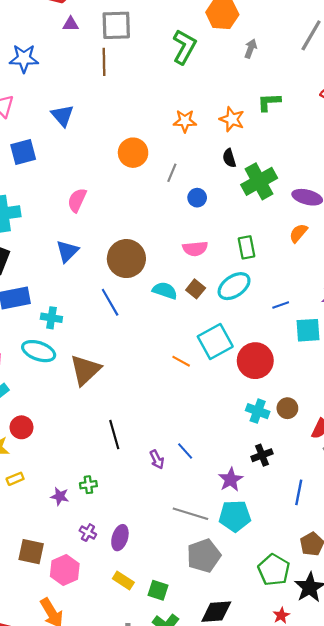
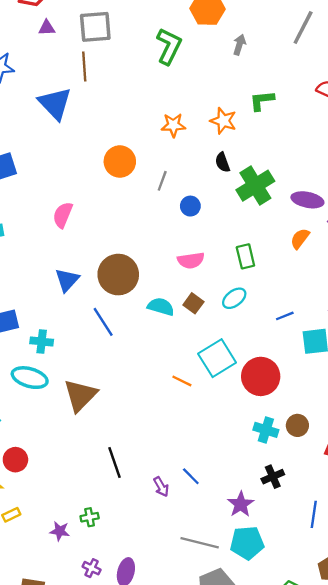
blue triangle: (63, 116) -> (55, 104), moved, size x1.4
blue triangle: (67, 251) -> (67, 280), moved
cyan ellipse: (234, 286) -> (234, 298), size x0.7

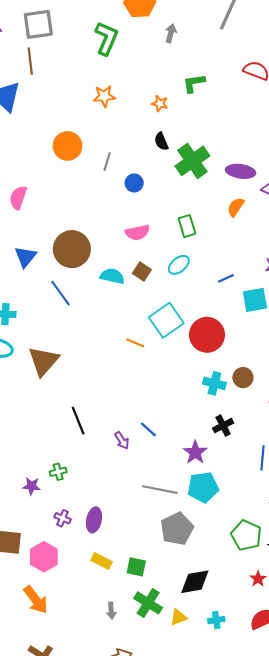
orange star: (223, 121) -> (160, 104), size x0.7
orange star: (173, 125) -> (104, 96), moved

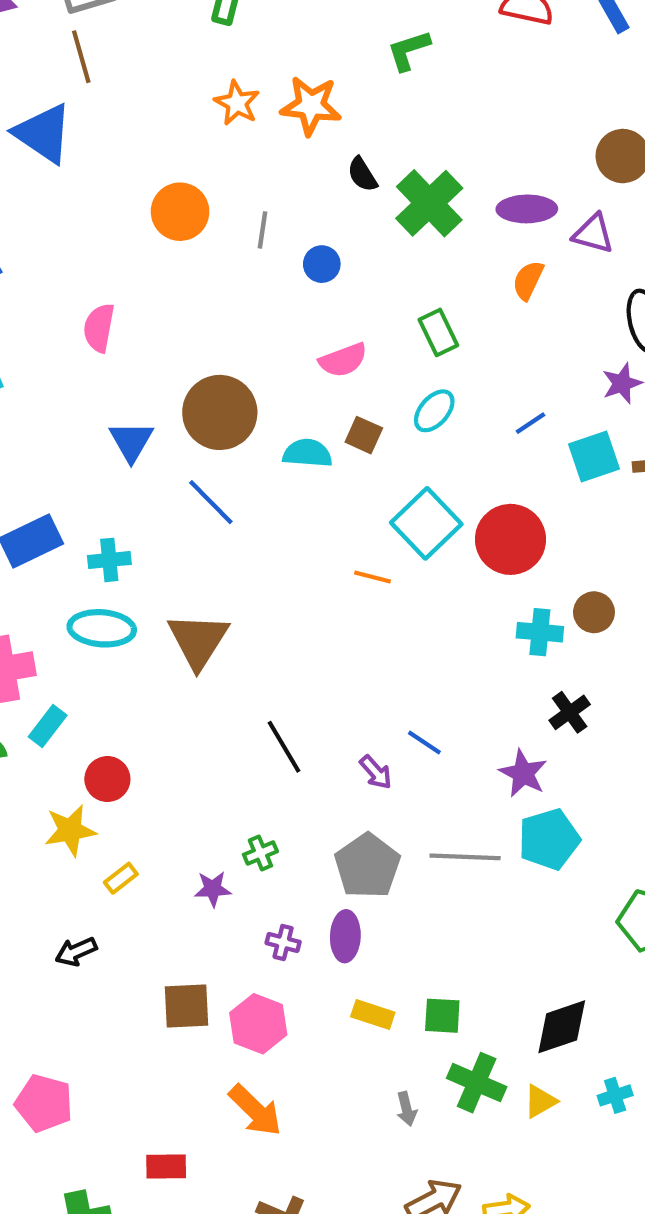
orange star: (104, 96) -> (237, 103), turned -30
orange star: (160, 104) -> (311, 106), moved, size x1.8
gray pentagon: (177, 529) -> (367, 866), moved

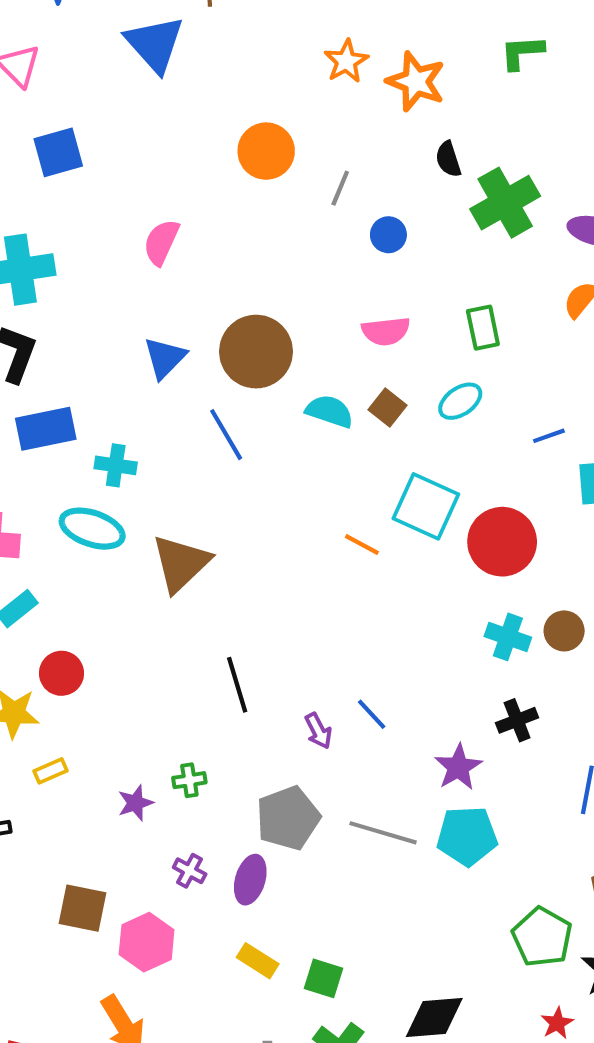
cyan square: (426, 523) -> (426, 506), turned -36
purple star: (213, 889) -> (135, 803), turned -30

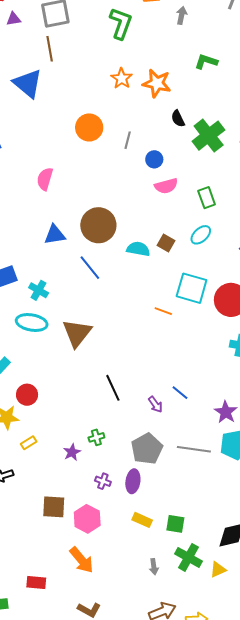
green L-shape: (522, 52) -> (206, 62), turned 30
pink semicircle: (386, 331) -> (166, 186), moved
blue triangle: (165, 358) -> (55, 235), turned 45
cyan cross: (116, 465) -> (39, 290), turned 30

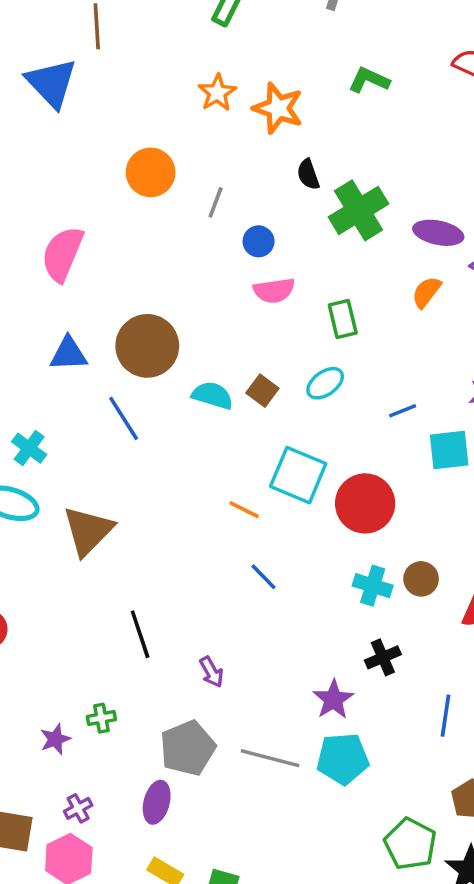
pink semicircle: (45, 179) -> (62, 254), size x1.4
blue line: (180, 393) -> (263, 577), moved
purple cross: (103, 481) -> (78, 808), moved, turned 35

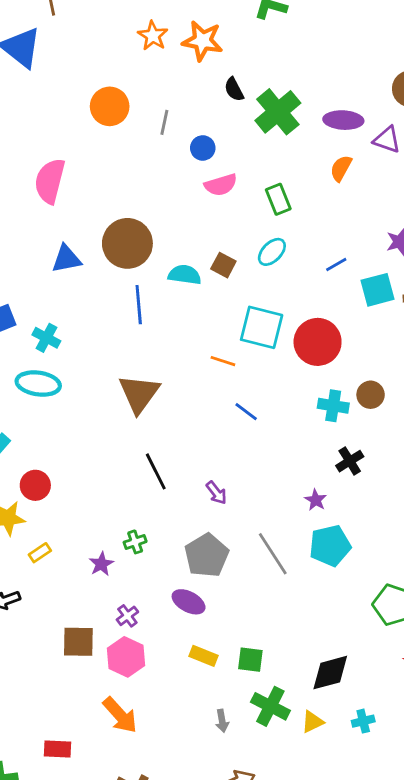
blue line: (124, 418) -> (139, 305), moved, turned 36
brown triangle: (88, 531) -> (139, 394), moved
purple star: (333, 699) -> (316, 500), size x0.7
gray line: (270, 758) -> (273, 554), turned 51
purple ellipse: (157, 802) -> (189, 602), turned -68

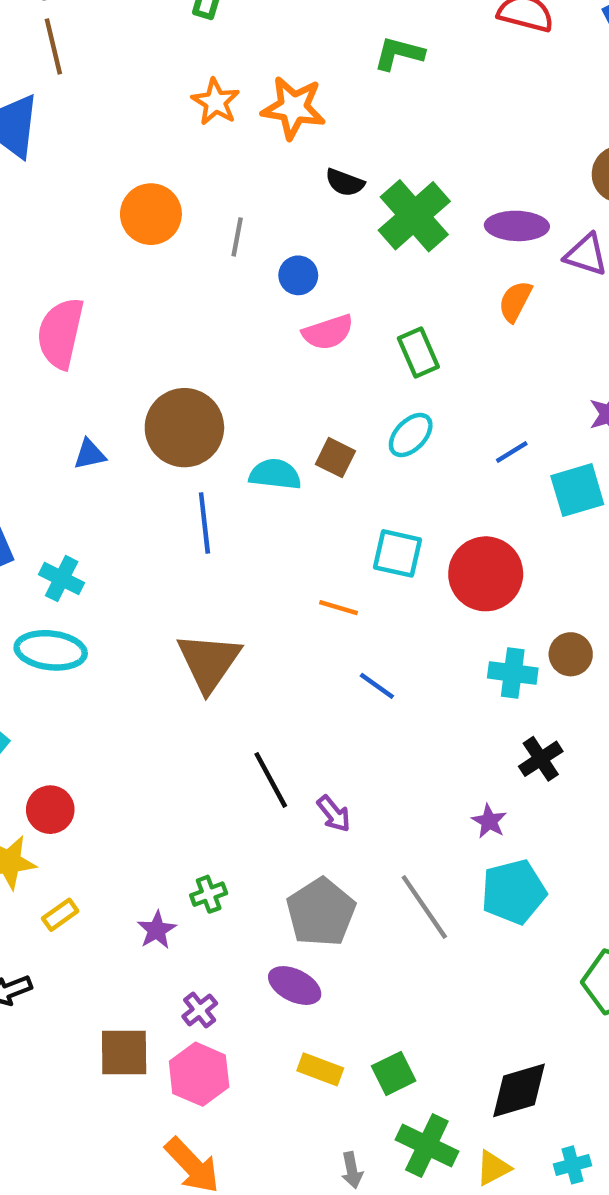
black semicircle: (234, 89) -> (345, 182), turned -40
blue triangle: (66, 259) -> (90, 454), size x0.7
cyan square: (262, 327) -> (398, 553), size x0.7
black line: (156, 471) -> (271, 780), moved
green square: (250, 660) -> (394, 1073), turned -32

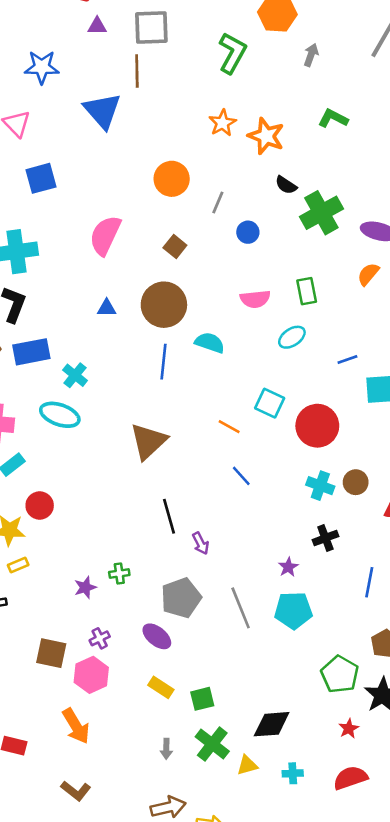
pink semicircle: (328, 332) -> (255, 299), moved
brown square: (335, 458) -> (175, 246), moved
yellow rectangle: (60, 915) -> (18, 565), moved

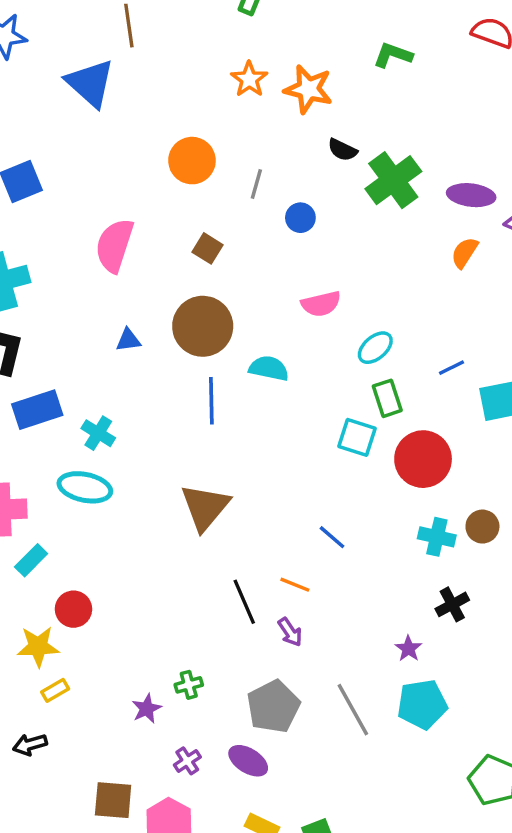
green rectangle: (307, 291) -> (387, 398), moved
orange line: (229, 427) -> (295, 585), moved
purple cross: (100, 638) -> (187, 761), moved

